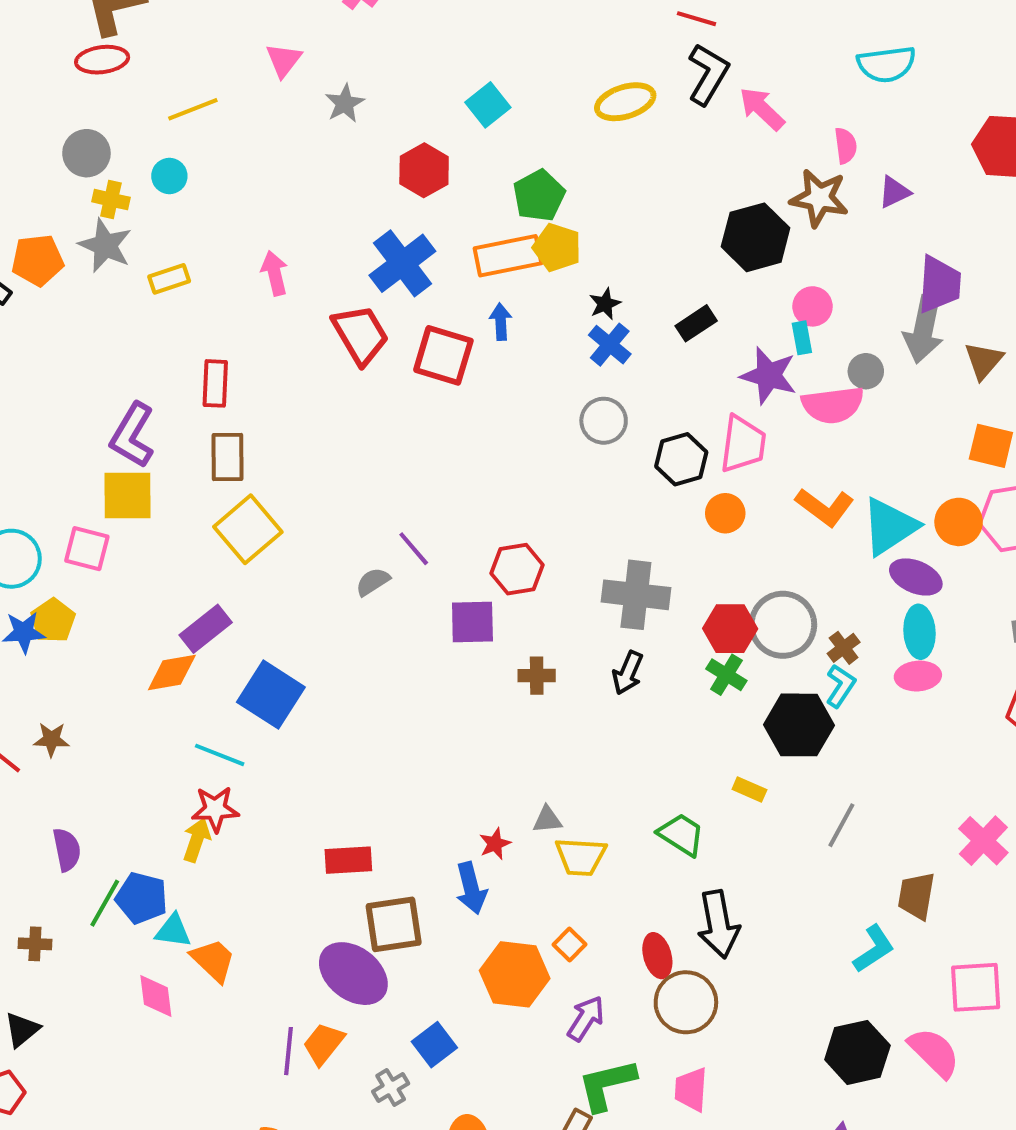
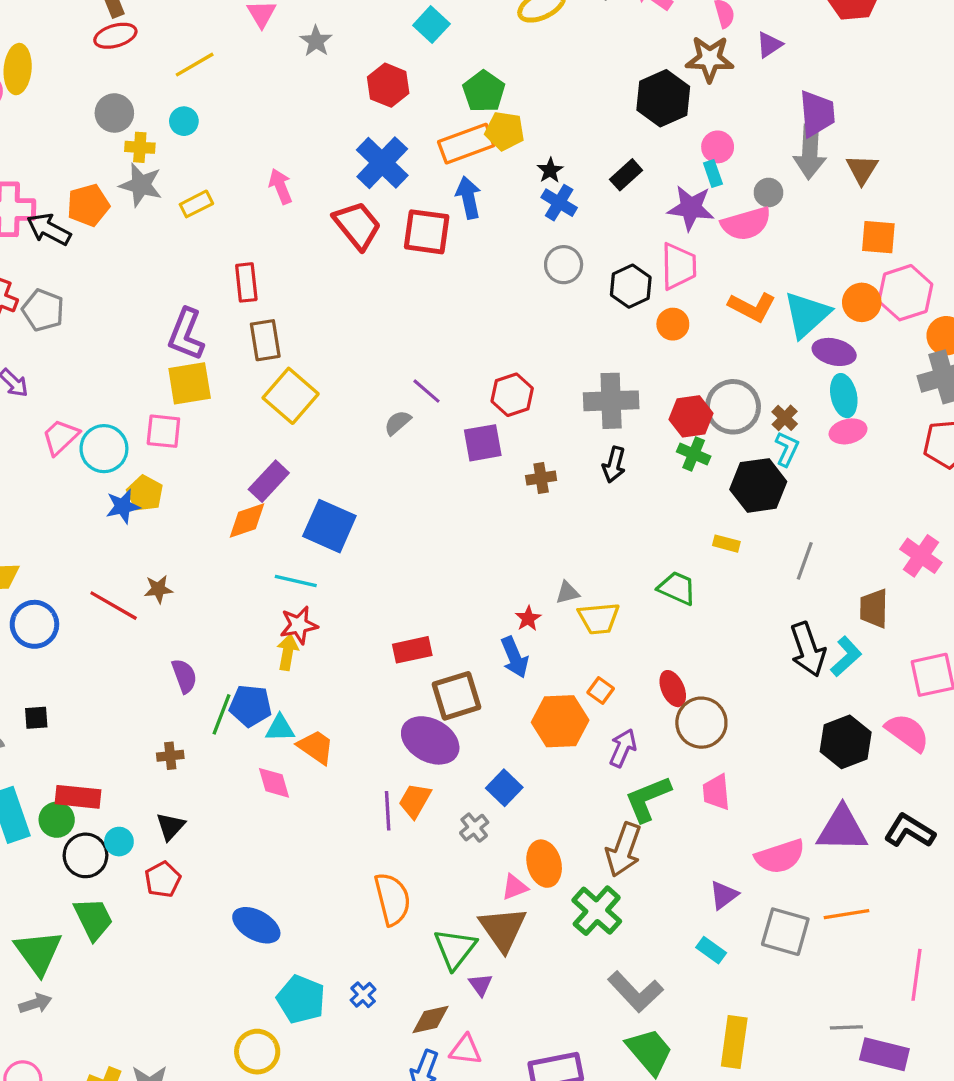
blue arrow: (501, 322) -> (468, 198), size x1.4
black arrow: (718, 924) -> (808, 649), moved

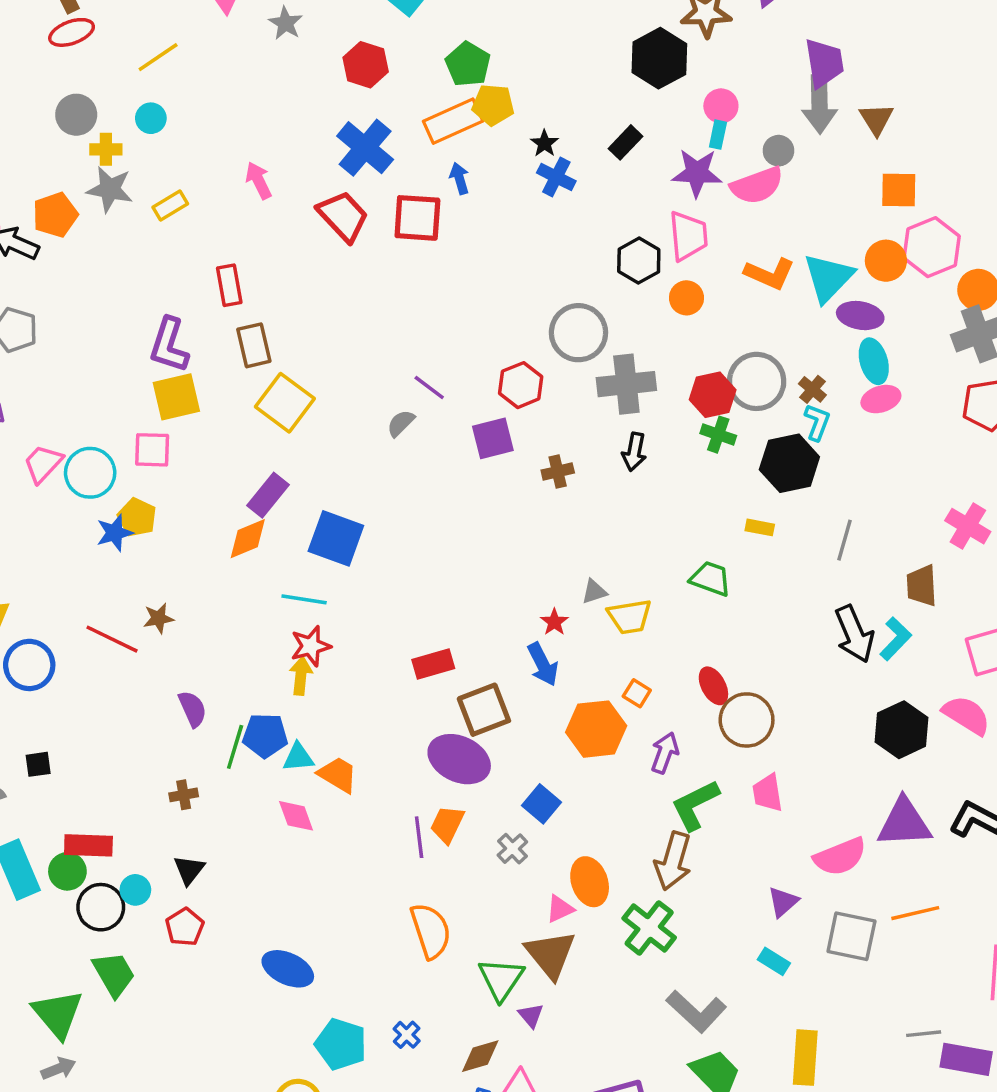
cyan rectangle: (713, 173) -> (718, 135), turned 35
blue arrow: (468, 198) -> (459, 178), size x0.7
gray circle: (564, 265) -> (578, 333), moved, size x1.4

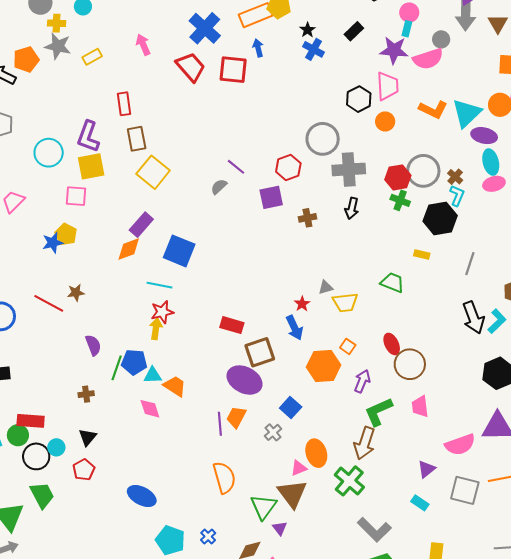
cyan circle: (90, 473) -> (49, 153), moved
red rectangle: (433, 664) -> (232, 325), turned 30

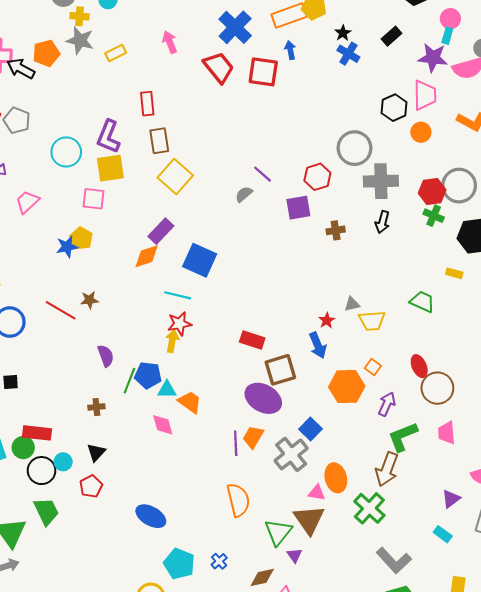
gray cross: (273, 432) -> (291, 454), size x1.8
pink triangle: (299, 468) -> (317, 493), turned 30

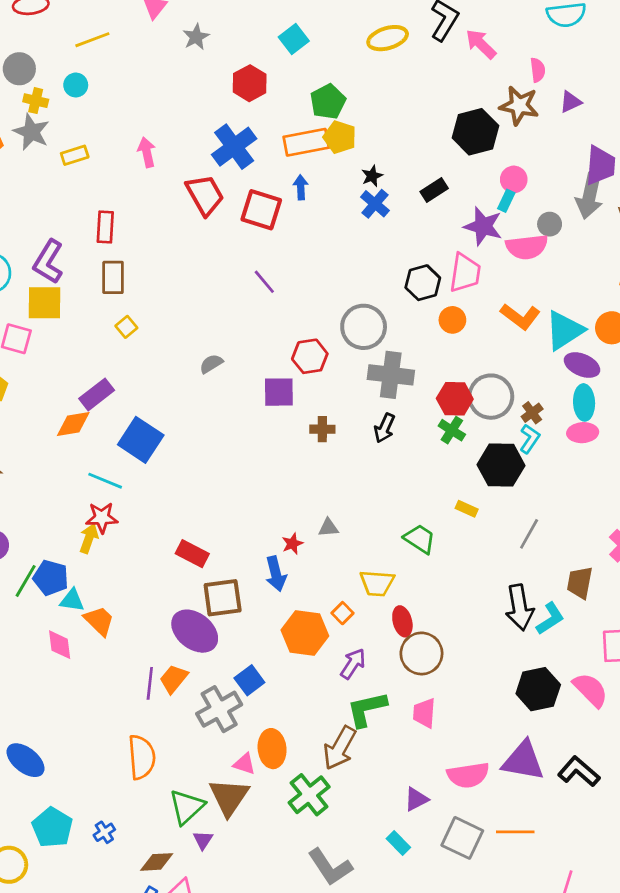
purple line: (262, 174) -> (264, 282), moved
yellow square: (175, 177) -> (126, 327), size x0.5
yellow trapezoid: (372, 321) -> (377, 583), moved

